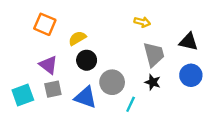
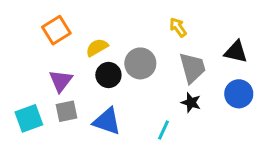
yellow arrow: (142, 22) -> (178, 27), turned -140
orange square: (45, 24) -> (56, 30), turned 35
purple triangle: (48, 65) -> (61, 81), turned 30
gray circle: (112, 82) -> (140, 63), moved

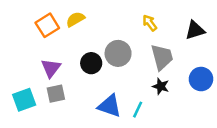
yellow semicircle: (97, 47) -> (75, 19), moved
black triangle: (236, 52) -> (195, 30), moved, turned -30
blue triangle: (107, 121) -> (110, 106), moved

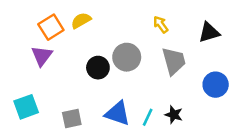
purple triangle: (51, 68) -> (42, 56), moved
black star: (161, 86) -> (174, 115), moved
gray square: (56, 94) -> (72, 119), moved

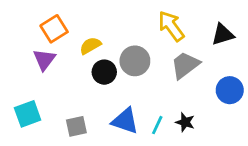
yellow semicircle: (81, 21) -> (90, 46), moved
yellow arrow: (161, 24) -> (171, 26), size x1.6
gray trapezoid: (174, 61) -> (185, 65), turned -112

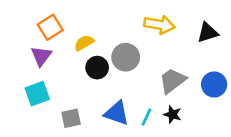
yellow arrow: (171, 26) -> (159, 25), turned 136
gray trapezoid: (185, 65) -> (172, 81), moved
cyan square: (28, 114) -> (37, 94), moved

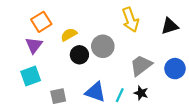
yellow arrow: (159, 25) -> (130, 20), turned 60

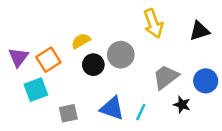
orange square: (41, 22) -> (48, 60), moved
purple triangle: (34, 45) -> (18, 57), moved
black star: (141, 93) -> (182, 105), moved

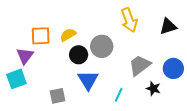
purple triangle: (18, 57) -> (25, 56), moved
orange square: (48, 60) -> (41, 36), moved, turned 30
cyan square: (36, 90) -> (16, 79), moved
blue triangle: (112, 108) -> (88, 80), moved, turned 40

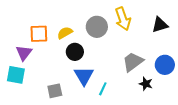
gray circle: (102, 46) -> (97, 27), moved
cyan square: (16, 79) -> (16, 75), turned 30
cyan line: (119, 95) -> (103, 89), moved

